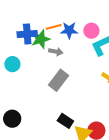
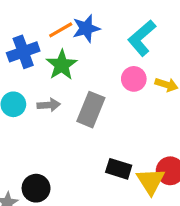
pink circle: (91, 31) -> (134, 79), moved
green star: (41, 39) -> (62, 65), moved
gray arrow: (56, 52) -> (49, 105), moved

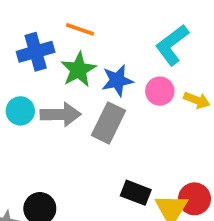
blue star: (86, 28) -> (117, 80), moved
orange line: (61, 30) -> (80, 29), turned 45
gray arrow: (49, 105) -> (61, 114), size x1.5

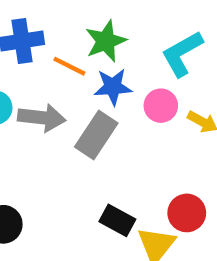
orange line: (80, 29) -> (69, 66), moved
green star: (78, 70) -> (106, 41), moved
red circle: (194, 199) -> (187, 213), moved

